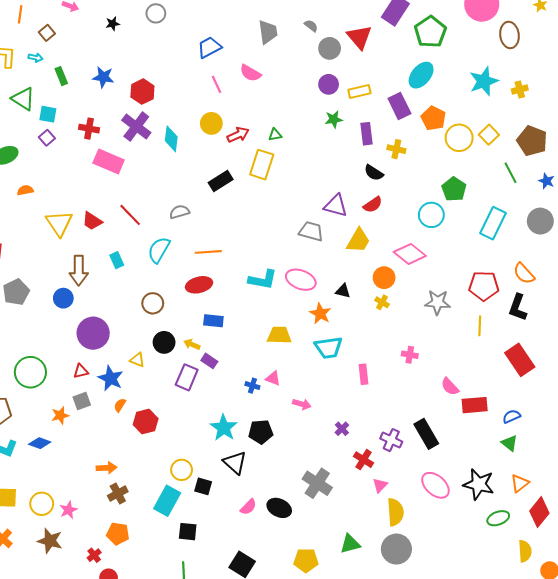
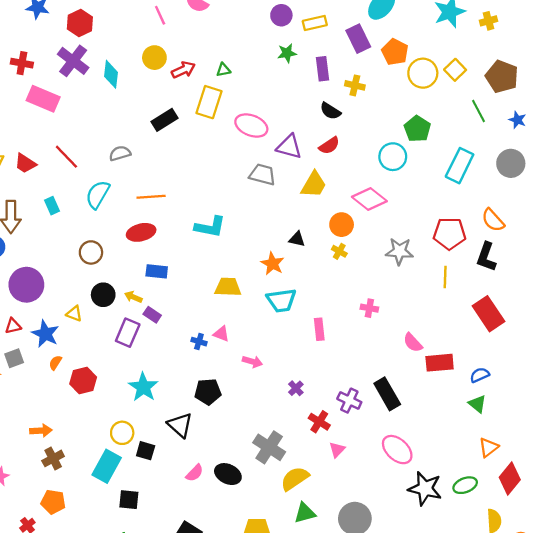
pink ellipse: (301, 280) -> (251, 125), moved
cyan star: (224, 428) -> (143, 387), moved
black star: (479, 484) -> (425, 489), moved
yellow semicircle: (395, 512) -> (295, 478), moved, turned -120

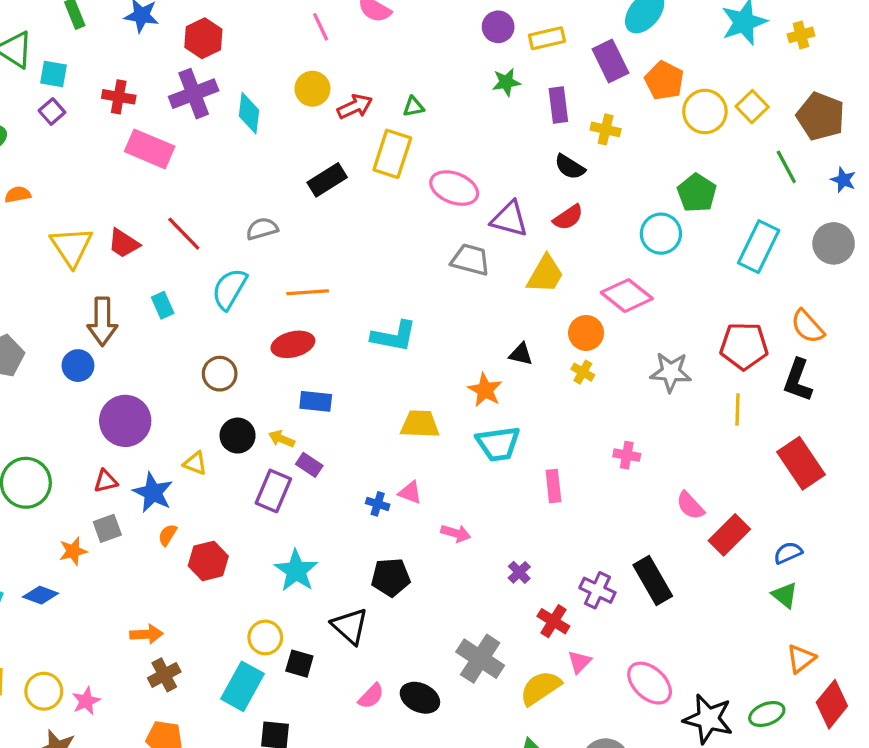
purple cross: (73, 61) -> (194, 94), turned 32
red rectangle: (440, 363) -> (729, 535), turned -40
pink ellipse: (397, 450) -> (650, 683), moved
yellow semicircle: (295, 478) -> (540, 688), moved

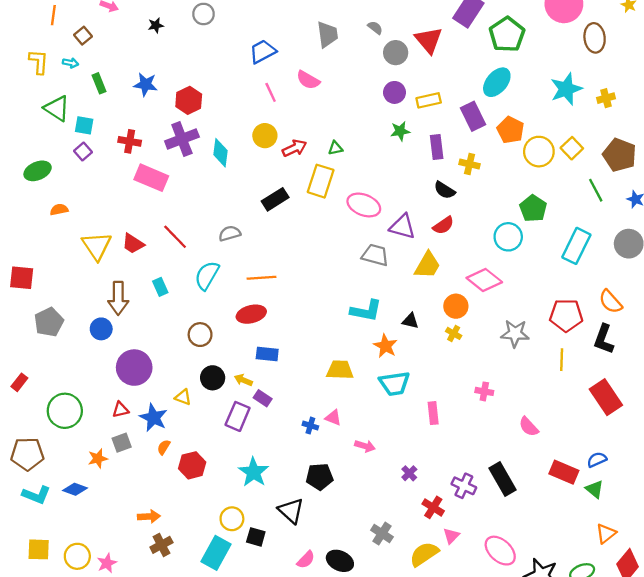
cyan L-shape: (394, 336) -> (366, 311), moved
red rectangle: (729, 535) -> (564, 472), moved, turned 68
gray cross: (480, 659) -> (382, 534), size x0.7

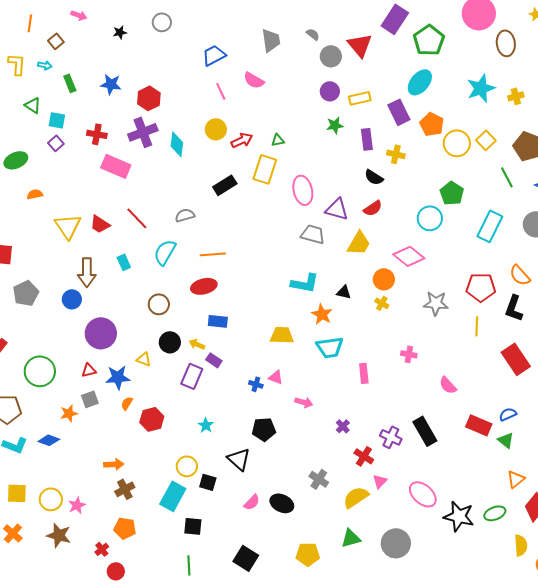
green triangle: (57, 108) -> (33, 105), size x0.7
pink ellipse: (364, 205) -> (303, 190), turned 56
blue star: (153, 418) -> (118, 377), turned -30
cyan star: (254, 472) -> (206, 425), size x0.6

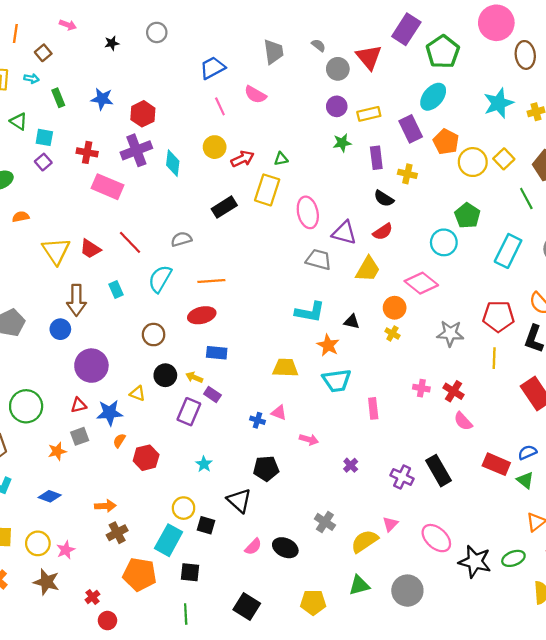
blue diamond: (49, 440) -> (50, 496), moved
red cross: (364, 456) -> (453, 391), moved
orange pentagon: (125, 528) -> (140, 574), moved, size x1.4

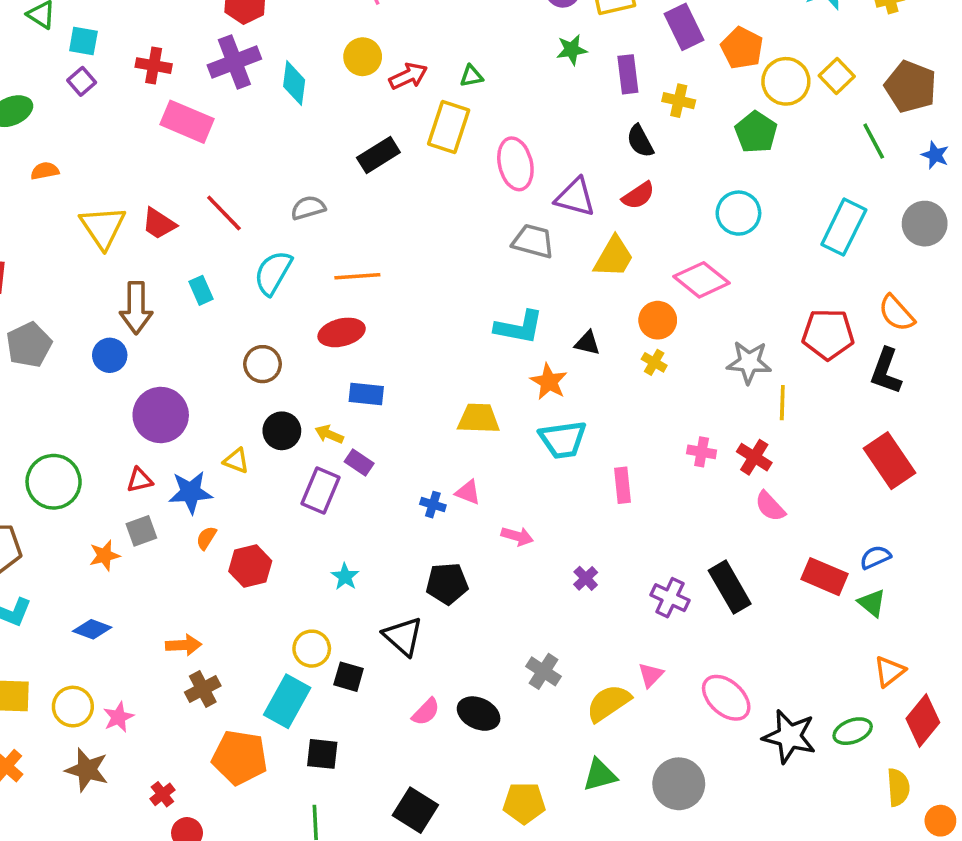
black semicircle: (384, 198) -> (640, 141), turned 30
green pentagon: (467, 216) -> (756, 132), moved
yellow line: (494, 358) -> (782, 403), moved

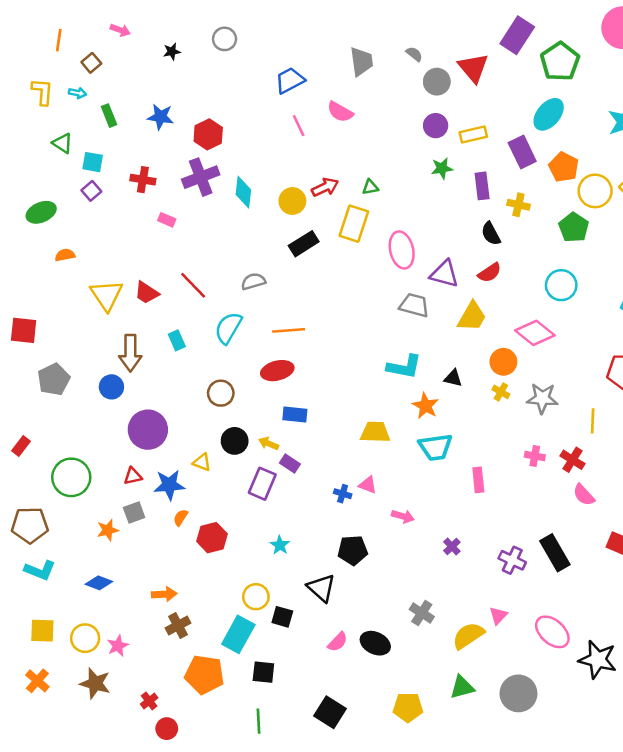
yellow circle: (363, 57) -> (292, 201), moved
pink rectangle: (187, 122) -> (167, 220), size x0.5
gray star: (749, 362) -> (542, 398), moved

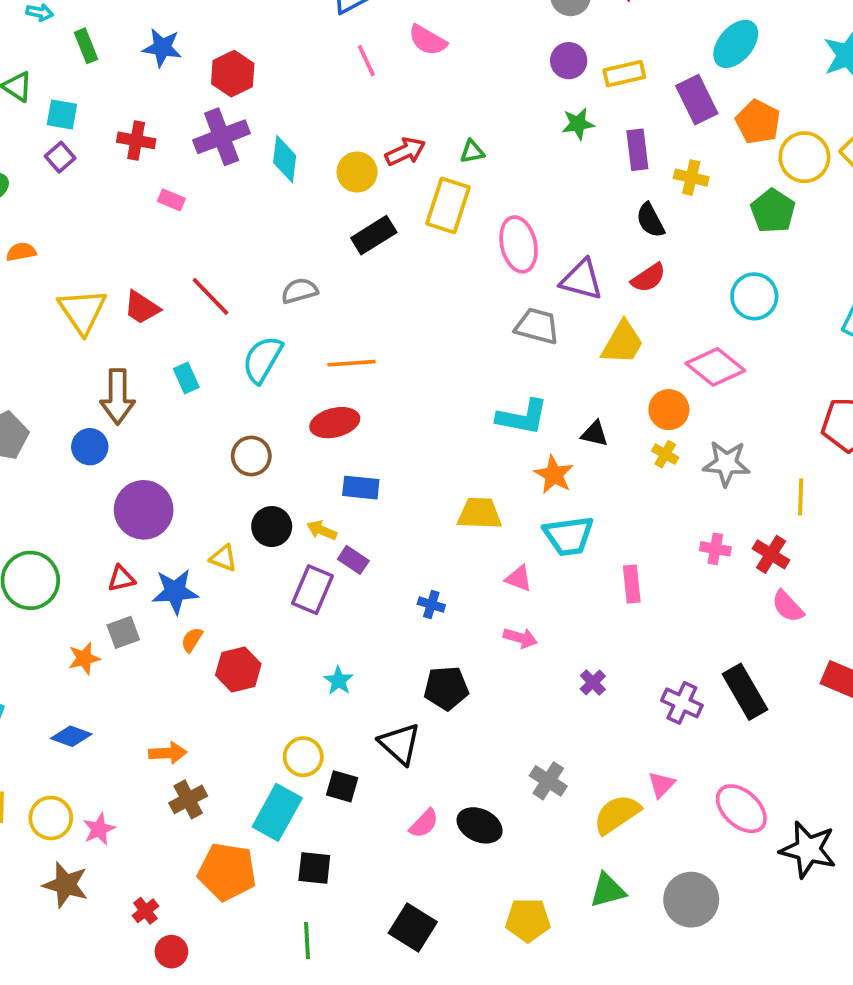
pink triangle: (368, 485) -> (519, 579), moved

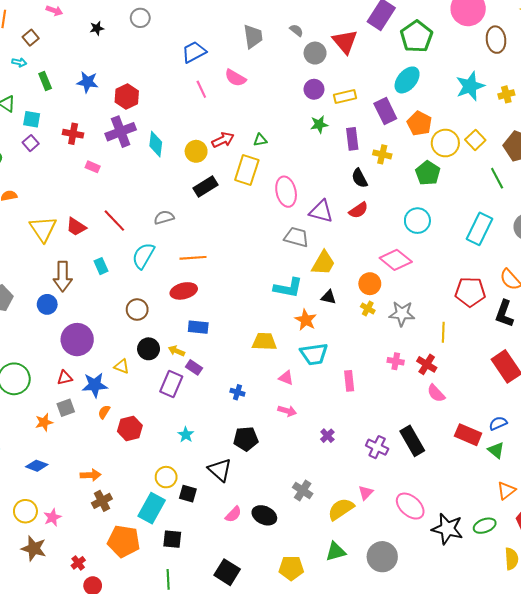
yellow trapezoid: (622, 343) -> (323, 263), moved

